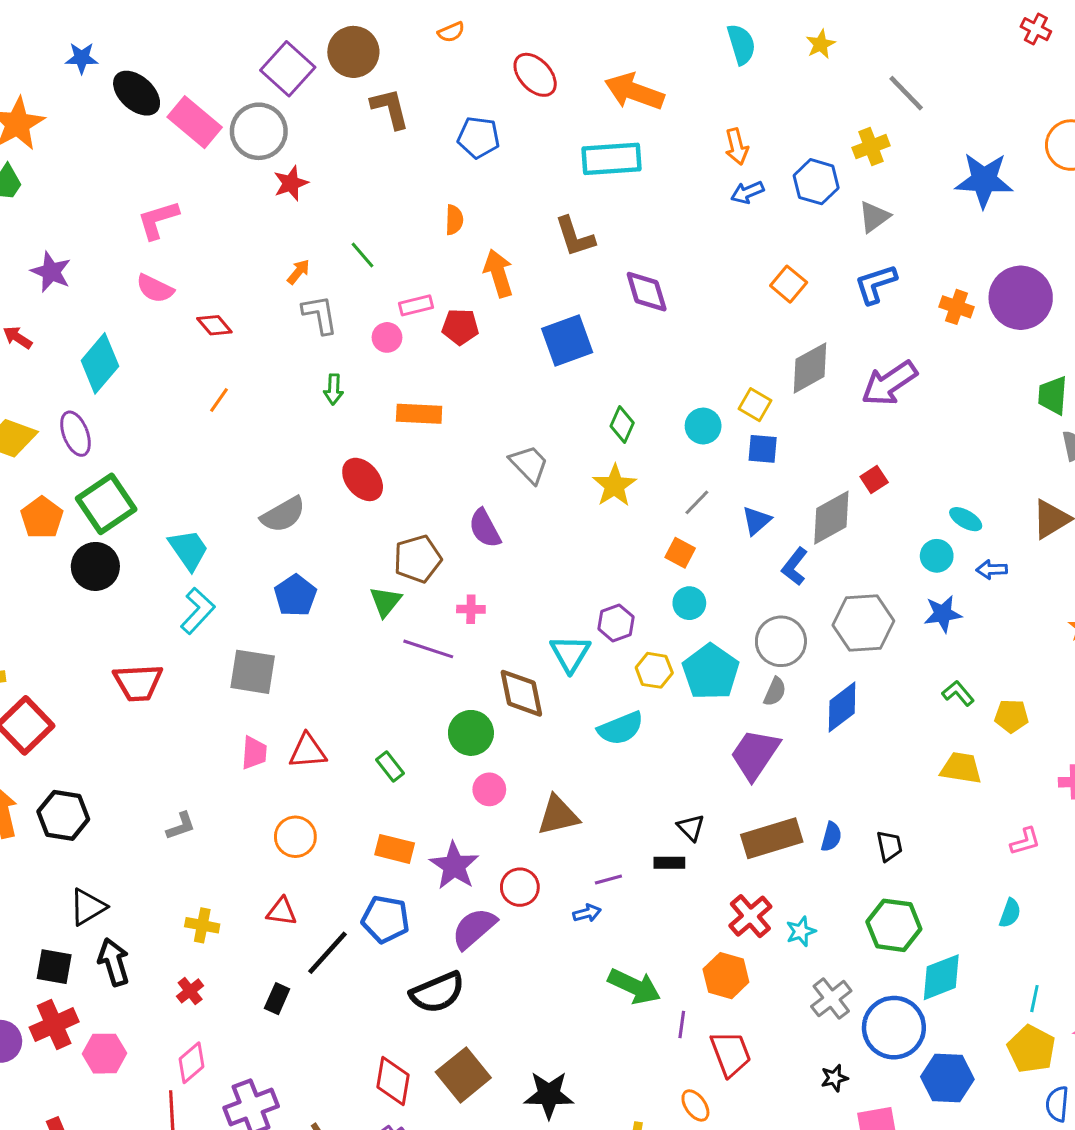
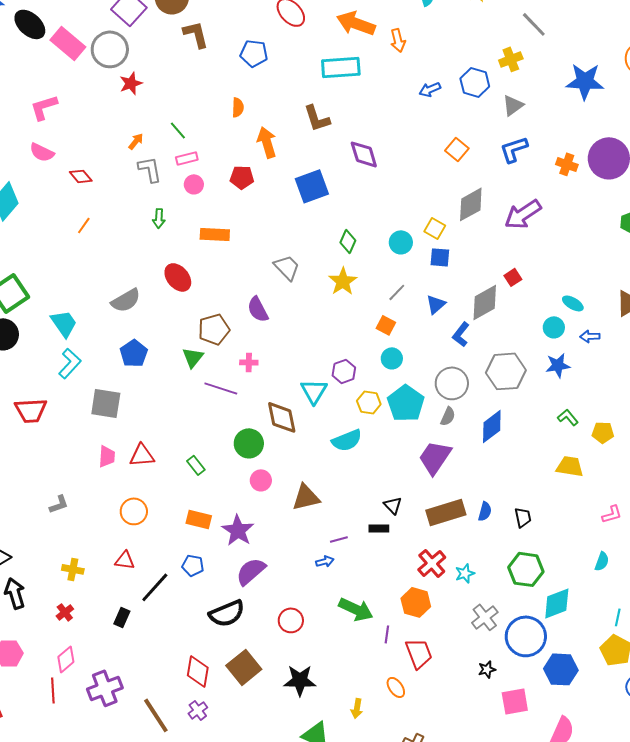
orange arrow: (737, 147) -> (398, 40), moved
pink rectangle: (416, 305) -> (187, 158), moved
red circle: (520, 887) -> (291, 620), moved
blue pentagon: (385, 919) -> (193, 565), size x0.7

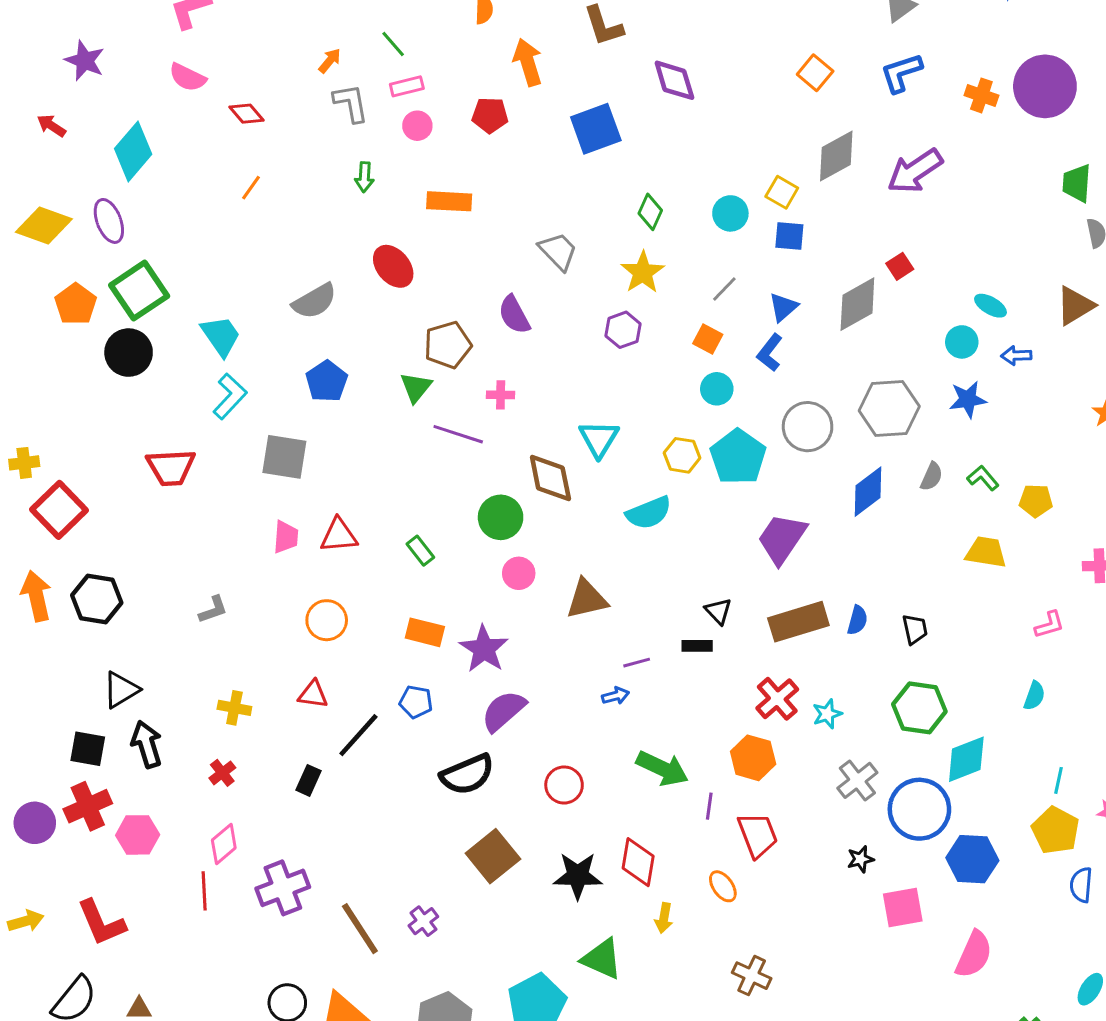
blue L-shape: (461, 334) -> (770, 353), moved
purple hexagon: (344, 371) -> (623, 330), moved
gray semicircle: (448, 416) -> (932, 477), moved
red diamond: (198, 671) -> (638, 862), moved

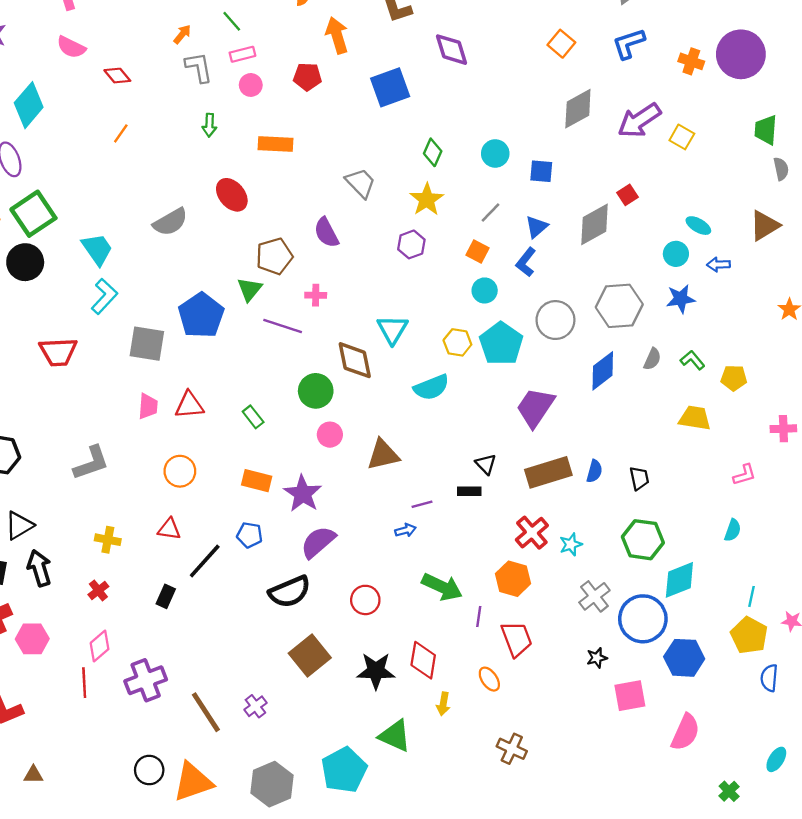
yellow square: (782, 192) -> (682, 137), moved
blue pentagon: (327, 381) -> (201, 315), moved, size x1.4
gray L-shape: (213, 610) -> (91, 463), size x1.6

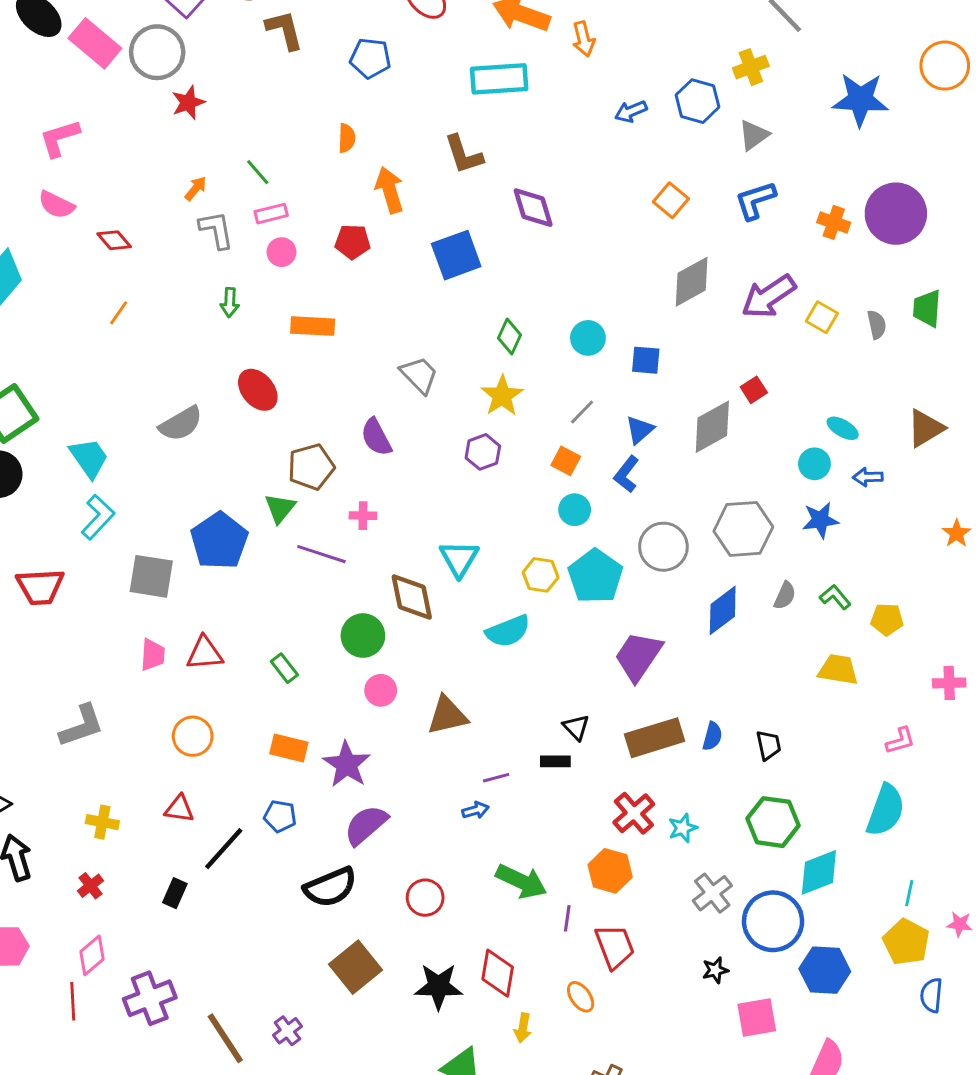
gray semicircle: (781, 169) -> (877, 325), moved
cyan semicircle: (733, 530) -> (886, 810), size x1.8

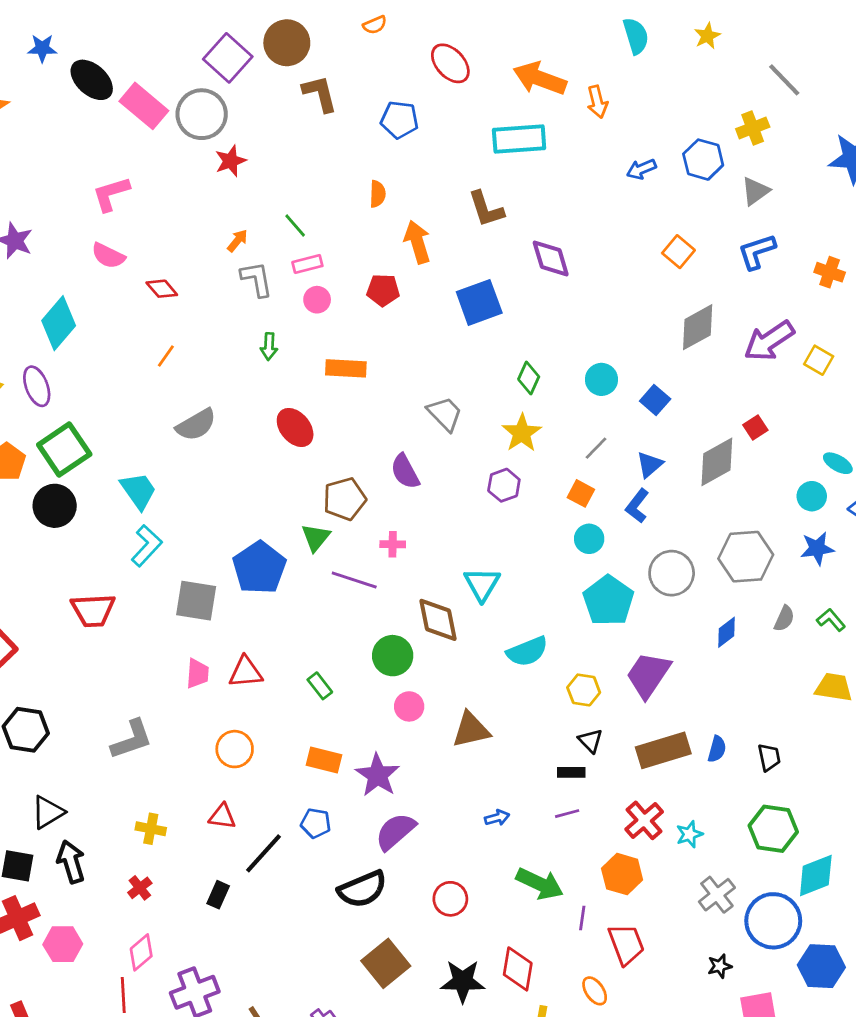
blue square: (646, 360) -> (655, 400), turned 36
gray semicircle: (181, 424) -> (196, 425), moved
yellow hexagon: (541, 575) -> (584, 690), moved
blue diamond: (723, 610) -> (727, 632), size x0.7
purple line: (496, 778) -> (567, 814), moved

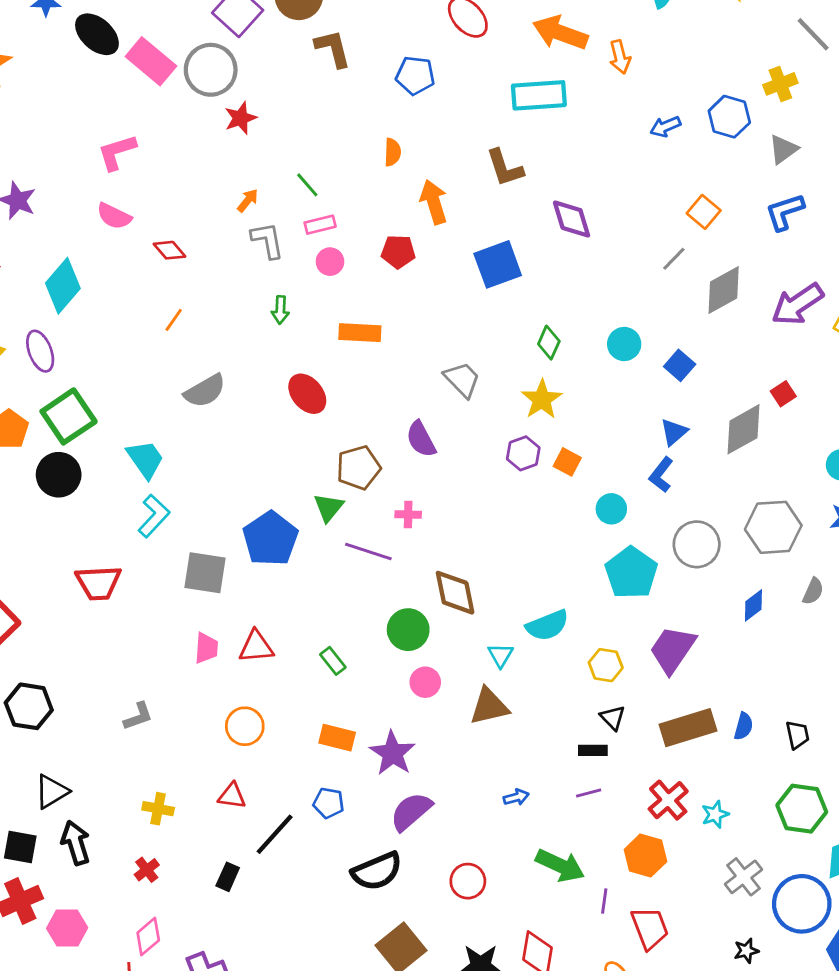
gray line: (596, 448) -> (674, 259), moved
orange square: (581, 493) -> (567, 462), moved
cyan triangle: (482, 584) -> (501, 655), moved, size x0.7
gray L-shape: (132, 739) -> (138, 716), size x0.7

